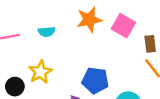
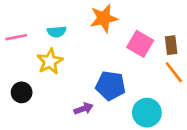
pink square: (123, 26) -> (140, 44), moved
yellow star: (40, 72) -> (50, 61), moved

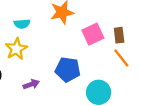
pink square: (140, 44) -> (93, 34), turned 35
purple arrow: (84, 109) -> (31, 84), moved

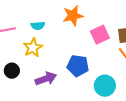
purple arrow: (31, 84) -> (46, 79), size x1.5

